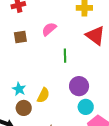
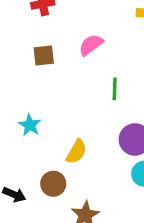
cyan star: (19, 89) -> (30, 125), moved
brown circle: (24, 108) -> (53, 184), moved

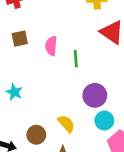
pink semicircle: (91, 45) -> (51, 46), moved, turned -42
yellow semicircle: (76, 152) -> (66, 124), moved, turned -66

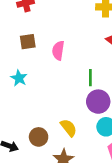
green line: (76, 59) -> (90, 78), moved
cyan star: (14, 92) -> (19, 78), moved

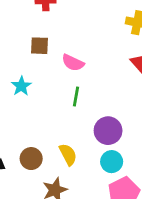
pink semicircle: (58, 50) -> (73, 63), turned -84
green line: (90, 78) -> (76, 96), moved

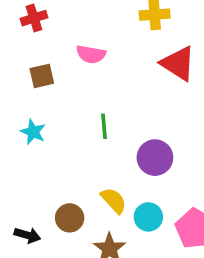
pink semicircle: (73, 63) -> (91, 54), moved
cyan circle: (112, 162) -> (148, 217), moved

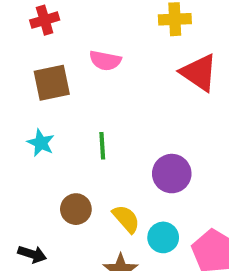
brown square: (42, 76) -> (52, 83), size x1.4
green line: (104, 126) -> (102, 146), moved
brown circle: (70, 218) -> (76, 209), moved

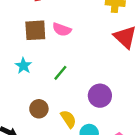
pink semicircle: (105, 60) -> (62, 30), moved
green line: (102, 146) -> (60, 73), turned 35

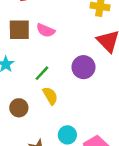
purple circle: (100, 96) -> (83, 67), moved
yellow semicircle: (68, 119) -> (50, 96), moved

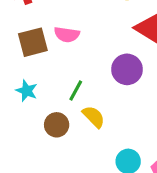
brown circle: (19, 108) -> (57, 125), moved

